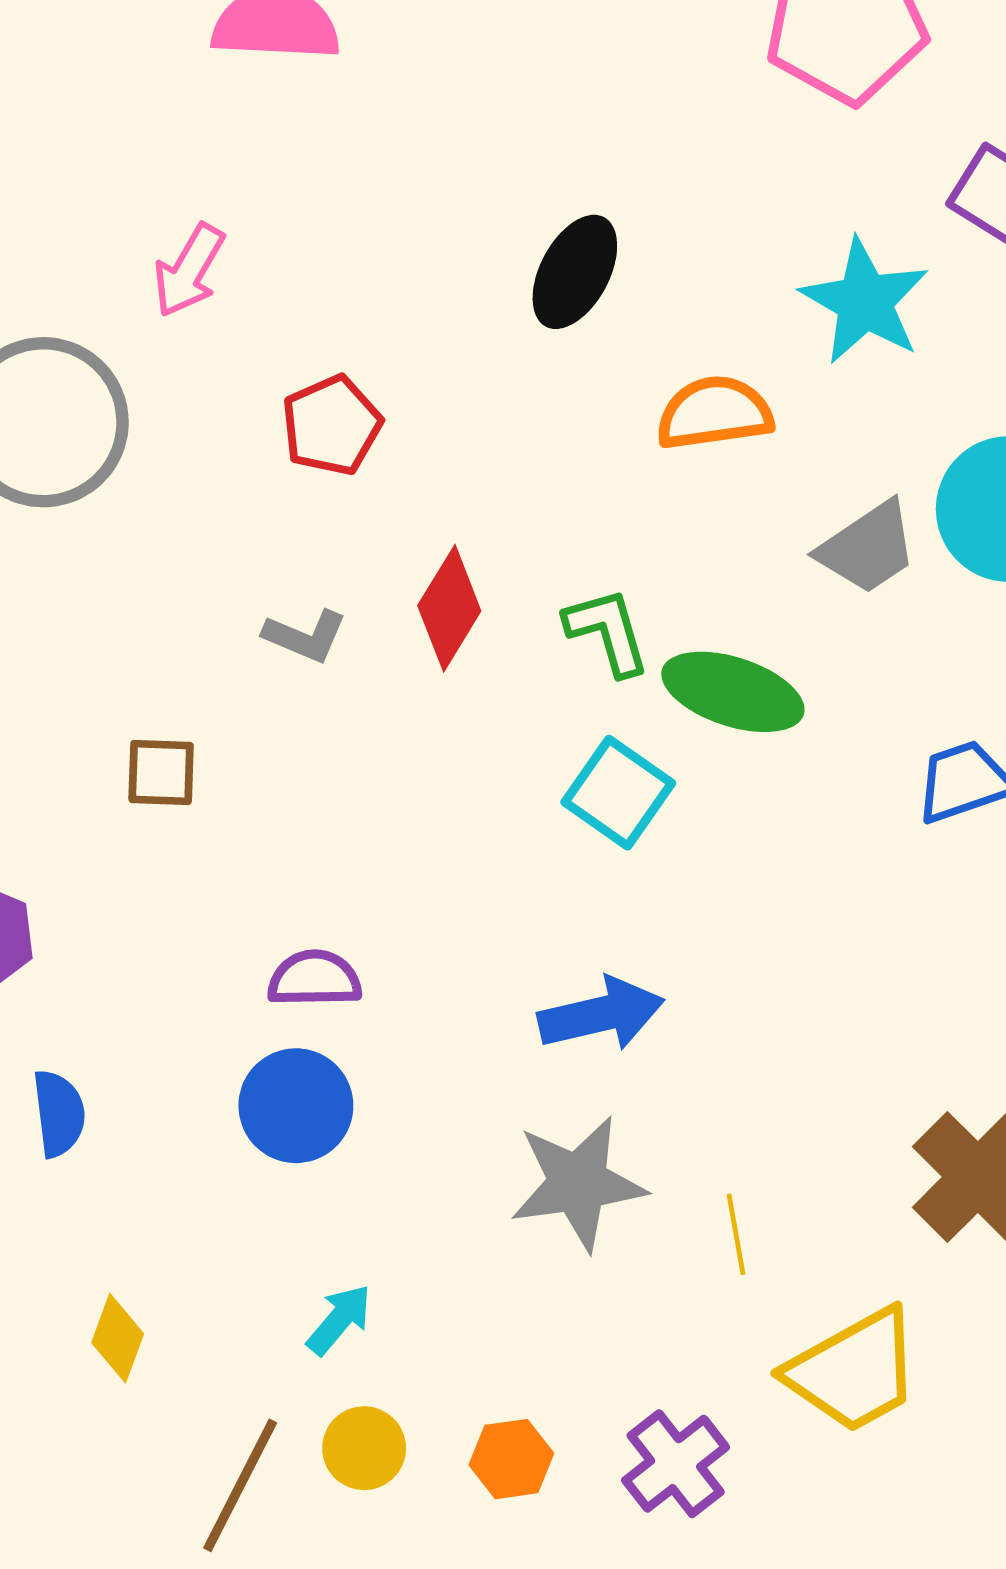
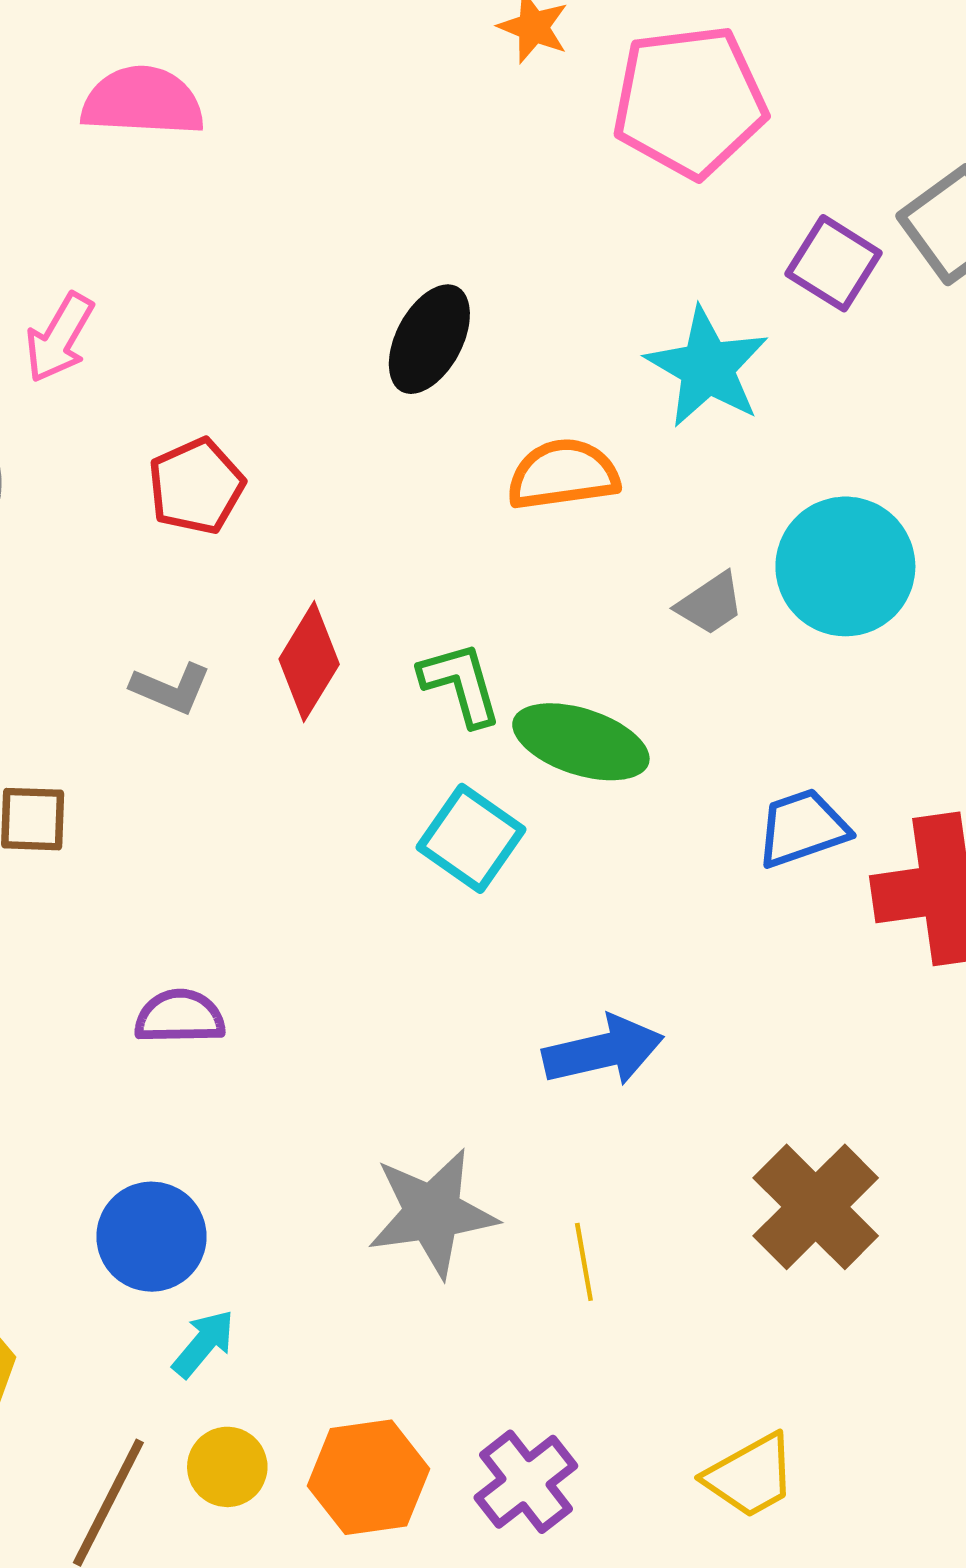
gray trapezoid: (868, 548) -> (710, 604), size x0.7
blue arrow: (601, 1014) -> (603, 1051), moved
blue circle: (296, 1106) -> (152, 1237), moved
yellow trapezoid: (854, 1371) -> (750, 1476), moved, size x0.7
orange hexagon: (511, 1459) -> (368, 1477), size x1.5

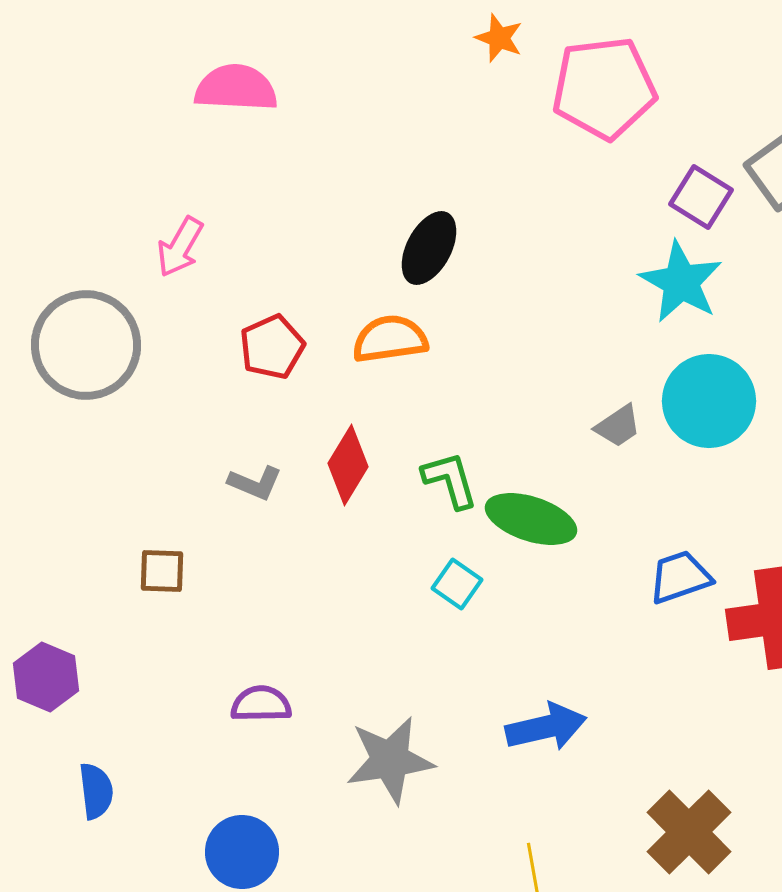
cyan star: (707, 367) -> (681, 282), moved
orange semicircle: (563, 474) -> (390, 339), moved
cyan square: (471, 838) -> (457, 584), size x0.7
gray star: (432, 1213) -> (390, 760), moved

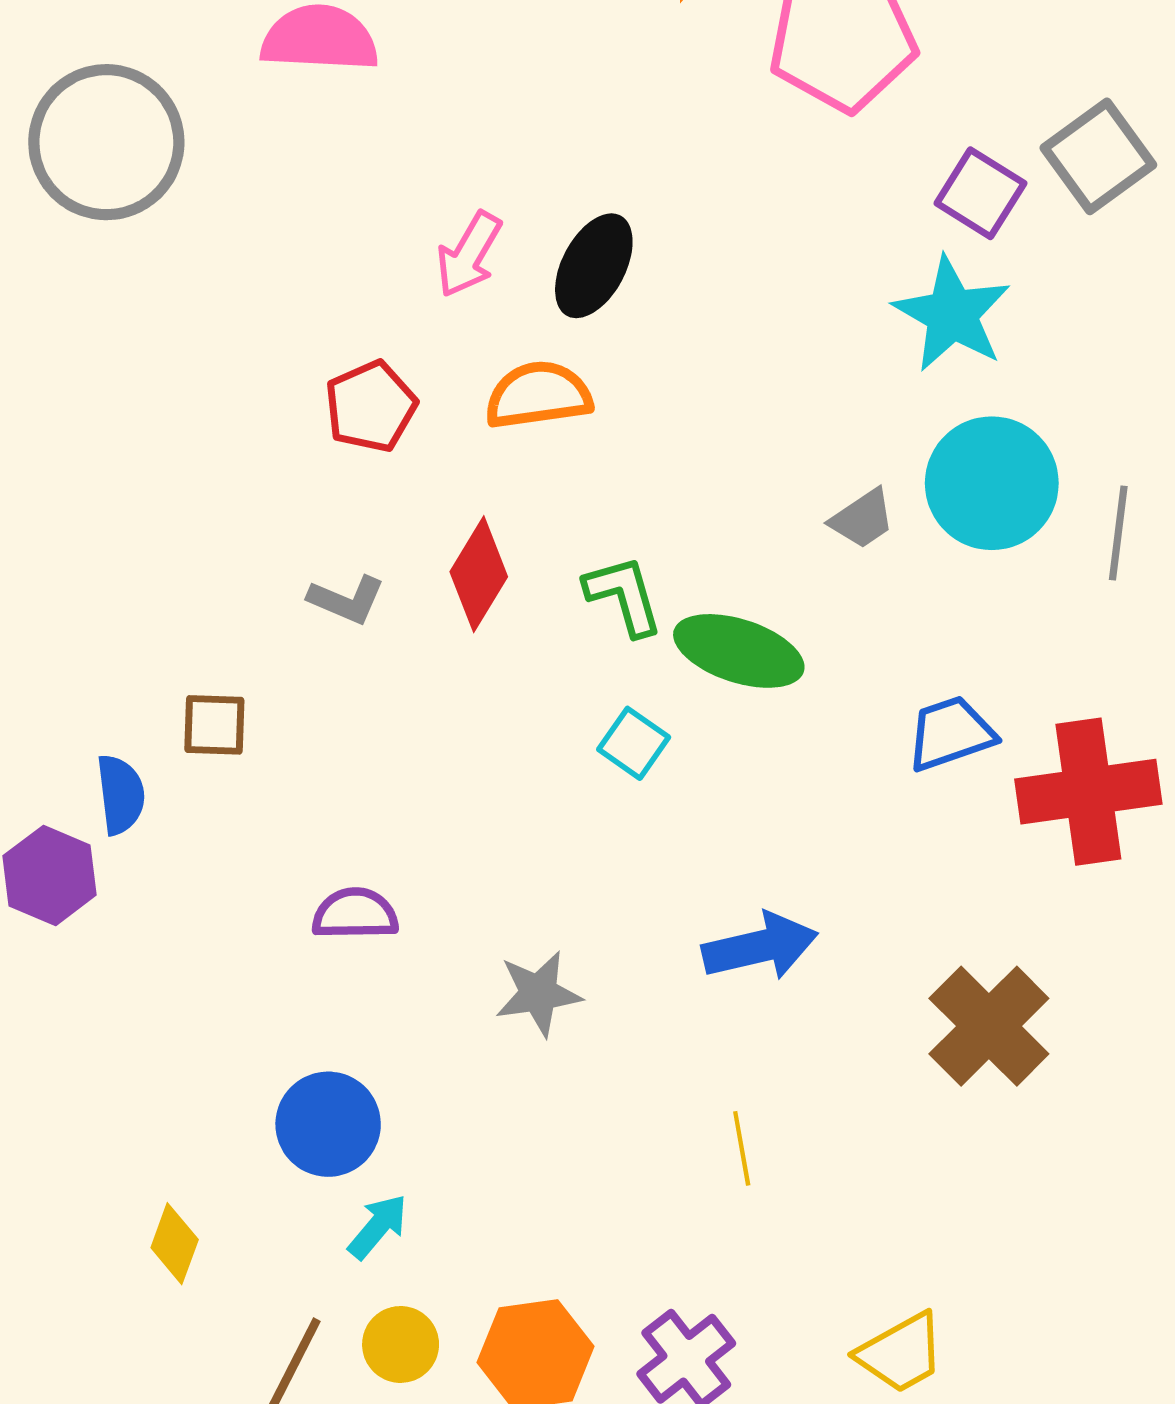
pink arrow: (180, 247) -> (469, 254), moved
gray circle: (86, 345) -> (106, 142), moved
gray star: (390, 760) -> (538, 993), size x0.7
blue semicircle: (96, 791) -> (121, 794), moved
brown cross: (689, 832) -> (989, 1026), moved

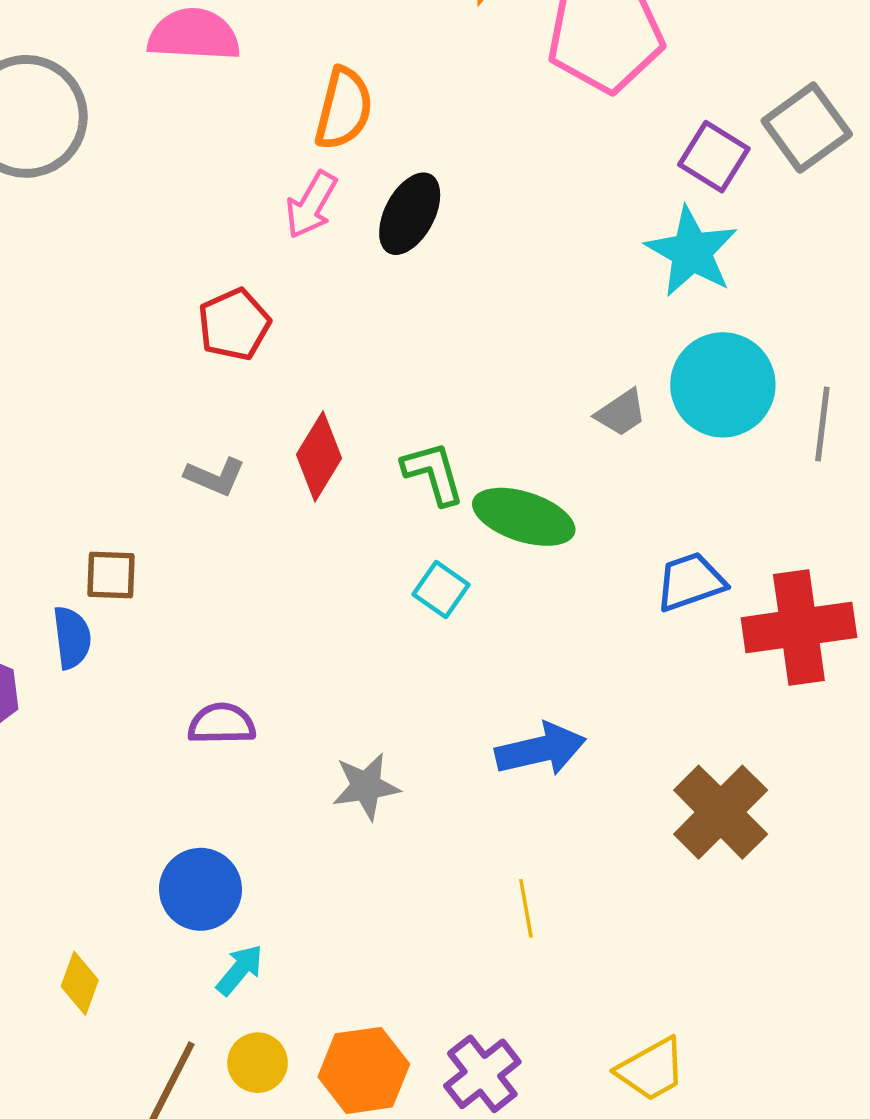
orange semicircle: (538, 395) -> (344, 109), moved, turned 112
blue semicircle: (121, 794) -> (72, 638), moved

